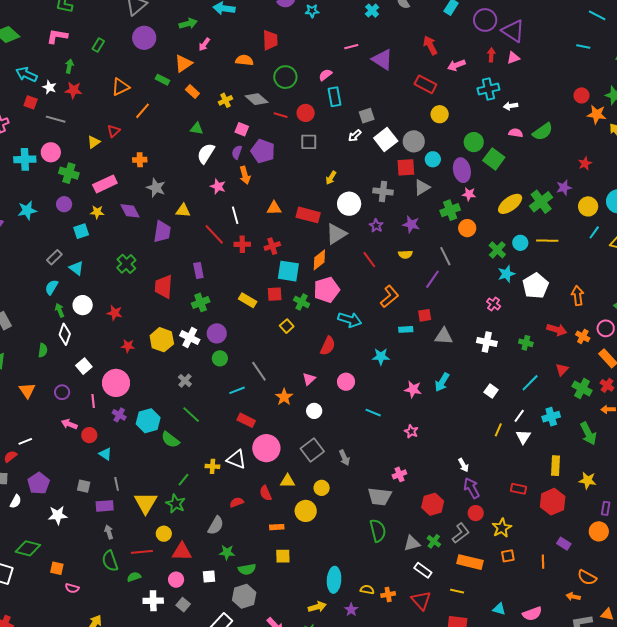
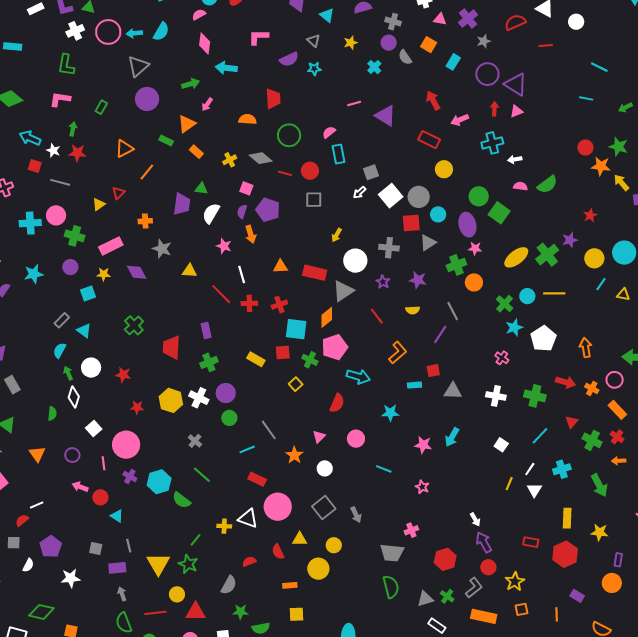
purple trapezoid: (162, 232) -> (182, 204), moved
green cross: (526, 343) -> (535, 396), size x1.5

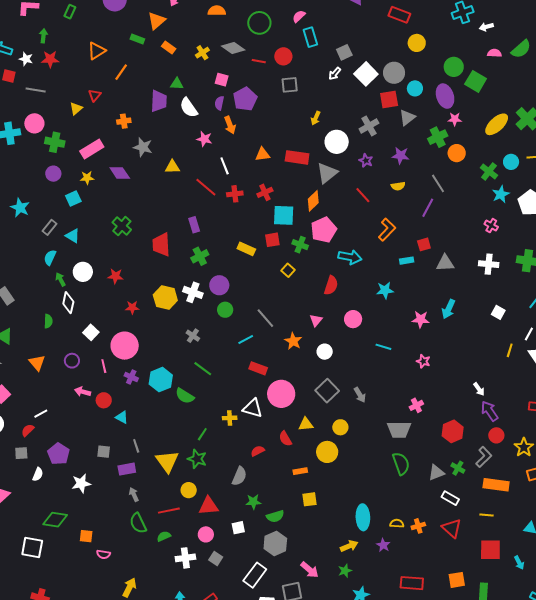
purple pentagon: (268, 210) -> (245, 99), turned 30
white semicircle: (211, 213) -> (189, 108), turned -60
gray cross: (389, 248) -> (369, 126), turned -30
cyan star: (34, 274) -> (20, 208), moved, turned -30

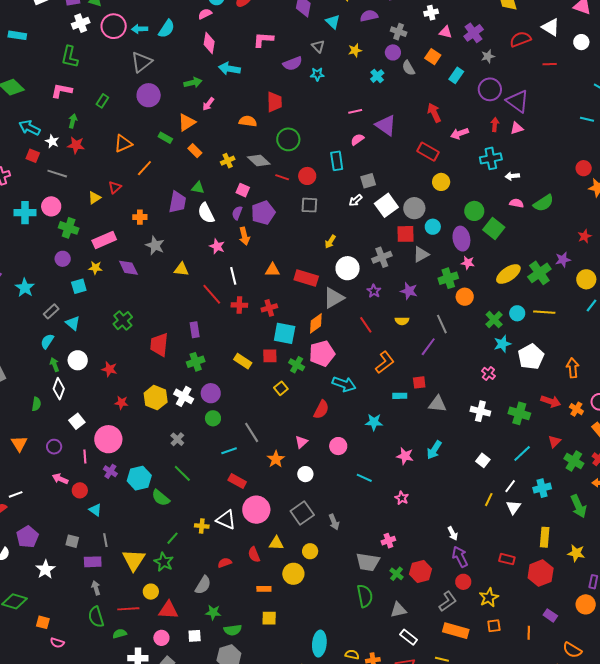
pink semicircle: (299, 16) -> (357, 139), moved
green cross: (458, 468) -> (396, 574), moved
white star: (81, 483) -> (45, 569), turned -30

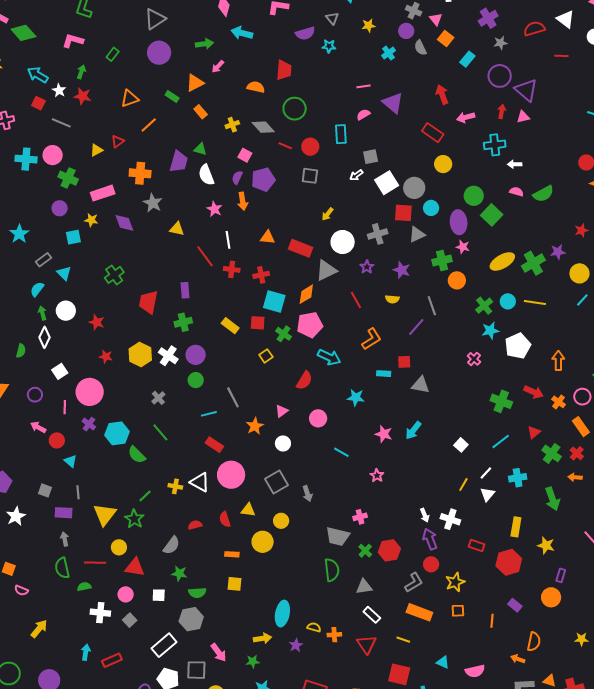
pink triangle: (446, 32) -> (436, 19), moved, turned 32
orange cross: (140, 217) -> (140, 173), size x1.5
white cross: (480, 411) -> (450, 519), moved
orange semicircle: (572, 650) -> (534, 642), turned -114

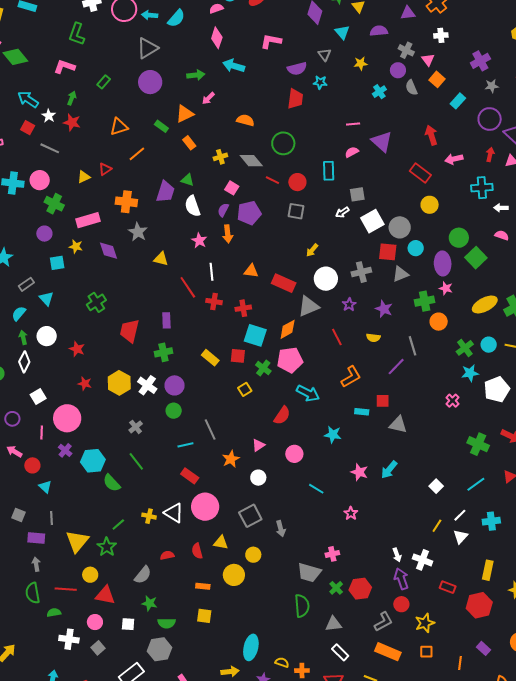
red trapezoid: (284, 70) -> (295, 99), moved

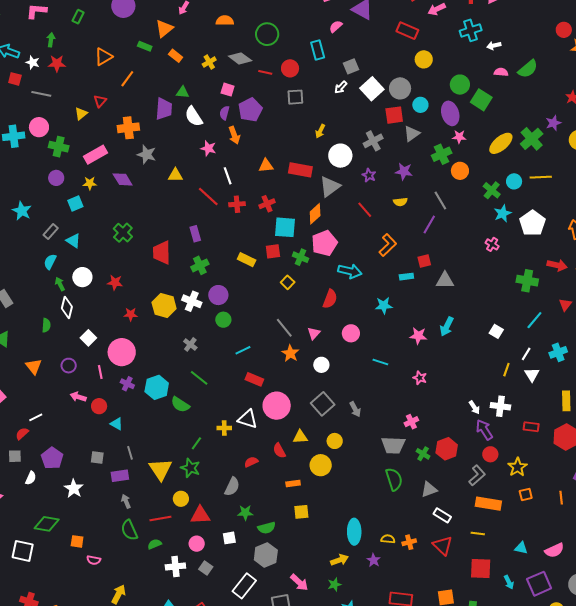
gray line: (210, 430) -> (284, 328), moved

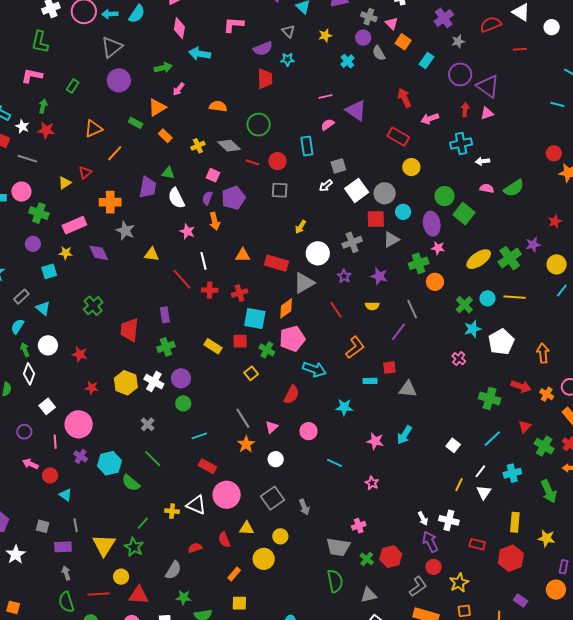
orange rectangle: (293, 484) -> (234, 574), turned -48

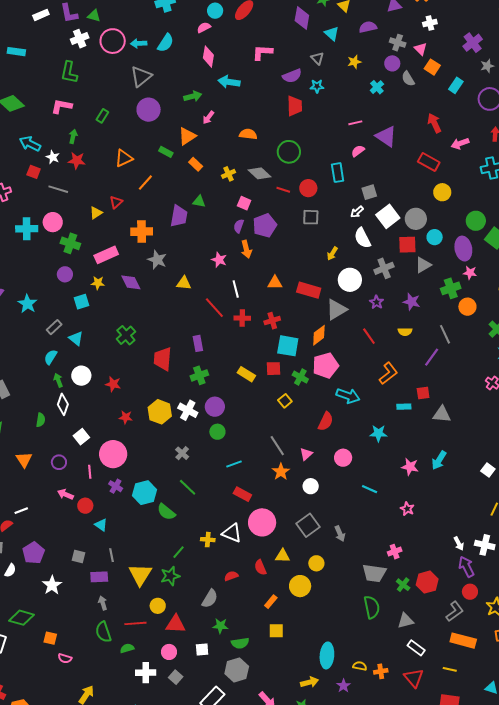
white semicircle: (176, 198) -> (363, 238), moved
green star: (134, 547) -> (170, 576), turned 30

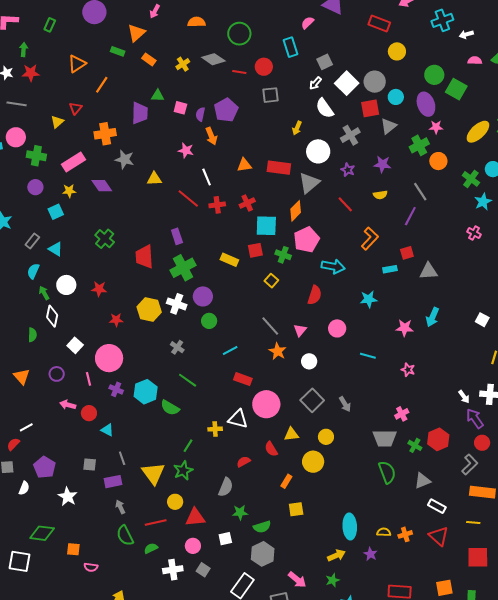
pink square: (244, 203) -> (180, 108), moved
green cross: (199, 375) -> (183, 268), size x1.4

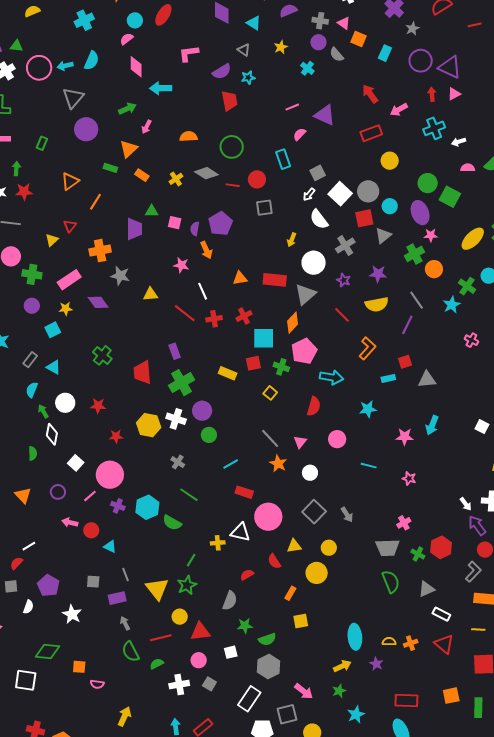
red rectangle: (379, 24) -> (371, 133), turned -40
yellow semicircle: (380, 195) -> (377, 304), size x1.6
cyan star: (483, 202) -> (452, 305), moved
pink line: (89, 379) -> (90, 496), turned 64

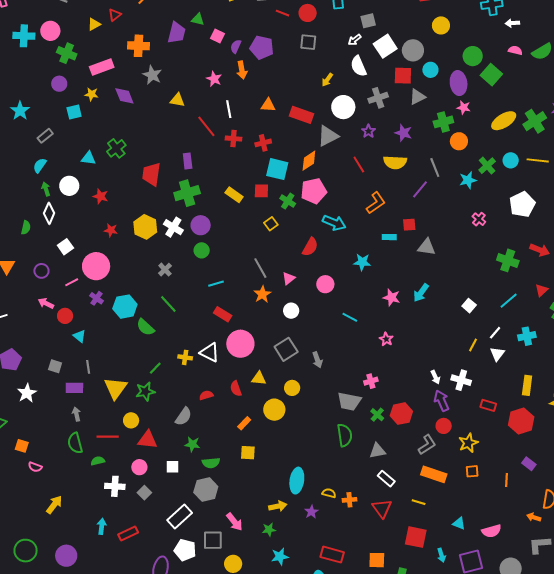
purple pentagon: (220, 224) -> (262, 47), turned 30
cyan triangle: (54, 367) -> (88, 158), moved, turned -35

